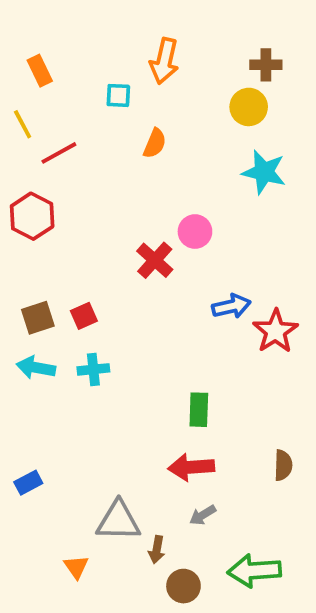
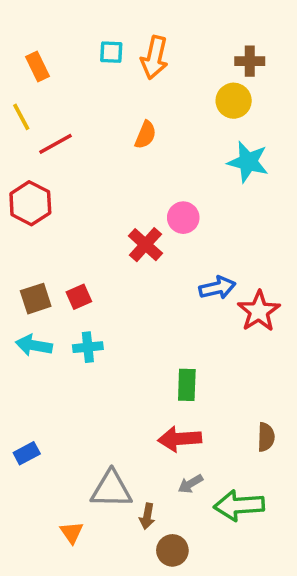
cyan square: (118, 95) -> (111, 52), moved
green arrow: (254, 571) -> (239, 505), moved

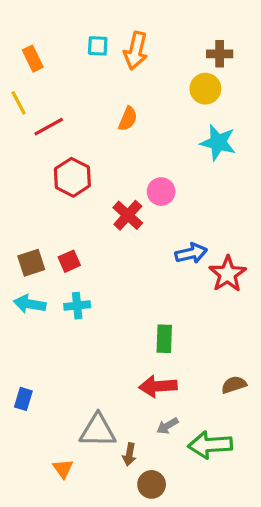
red hexagon: (30, 203) -> (72, 177), moved
brown semicircle: (266, 437) -> (234, 385), turned -110
blue rectangle: (27, 453) -> (23, 399), turned -45

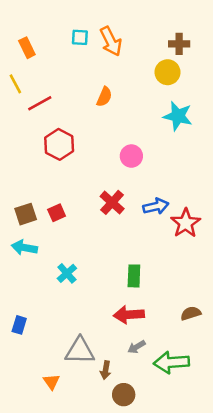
orange arrow: (136, 51) -> (111, 41), turned -40
red cross: (128, 215) -> (112, 202), moved
cyan cross: (77, 306) -> (67, 273), moved, turned -36

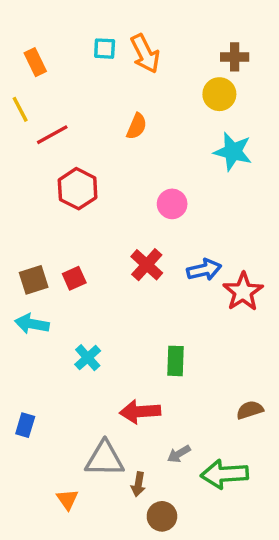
red arrow: (129, 315) -> (140, 412), moved

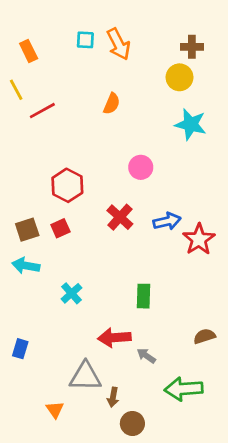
red hexagon: (78, 189) -> (67, 185), moved
gray arrow: (179, 454) -> (146, 356), moved, turned 66

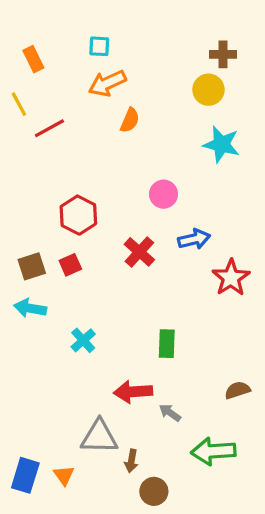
orange arrow: (119, 44) -> (107, 83), moved, turned 92
blue arrow: (167, 221) -> (194, 239), moved
blue rectangle: (20, 349) -> (25, 475), moved, size x1.5

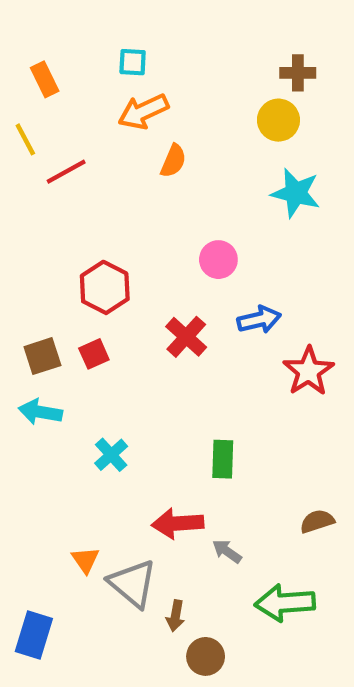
gray triangle: (99, 437) -> (133, 584), turned 39
orange triangle: (64, 475) -> (85, 560), moved

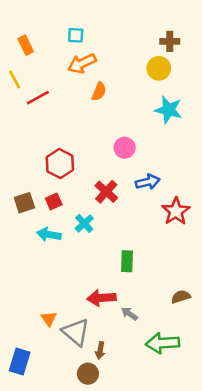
cyan arrow: (40, 412) -> (49, 234), moved
cyan cross: (111, 455) -> (84, 223), moved
brown circle: (206, 656) -> (88, 374), moved

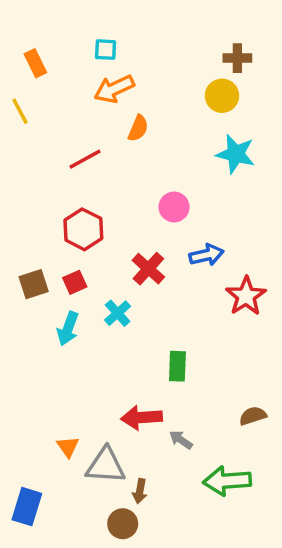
red line: (38, 98) -> (85, 159), moved
cyan arrow: (49, 234) -> (68, 329), turned -80
gray triangle: (76, 332) -> (106, 466), turned -36

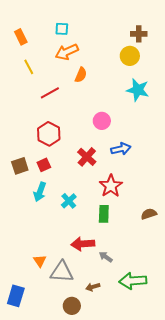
yellow line: (20, 111) -> (29, 67), moved
red star: (246, 296) -> (111, 186), moved
cyan cross: (118, 313) -> (69, 201), moved
brown semicircle: (253, 416) -> (149, 214), moved
brown arrow: (140, 491) -> (93, 287), moved, turned 64

